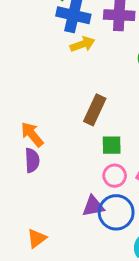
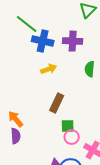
yellow arrow: (83, 44) -> (49, 69), moved
pink circle: (115, 176) -> (72, 137), moved

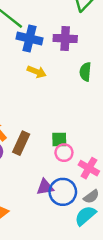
yellow arrow: (49, 69) -> (37, 72), turned 42
brown rectangle: (57, 103) -> (21, 143), moved

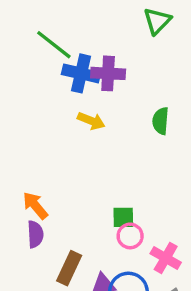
purple cross: (65, 38) -> (108, 73), moved
brown rectangle: (21, 143) -> (69, 268), moved

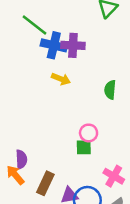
green semicircle: (161, 121) -> (110, 90), moved
orange arrow: (35, 205) -> (15, 175), moved
pink circle: (130, 236) -> (89, 133), moved

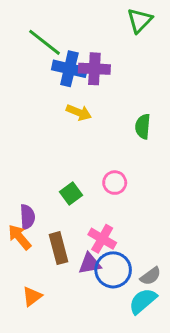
green square: (84, 147) -> (71, 193), moved, turned -35
pink cross: (114, 176) -> (102, 239), moved
brown rectangle: (45, 183) -> (59, 248), turned -40

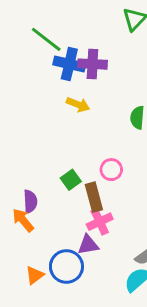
pink cross: (102, 239) -> (100, 222), turned 35
brown rectangle: (59, 248) -> (94, 197), moved
blue circle: (113, 270) -> (66, 267), moved

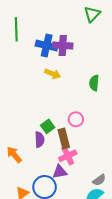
green line: (46, 39) -> (16, 29), moved, turned 50
purple semicircle: (30, 201) -> (39, 140), moved

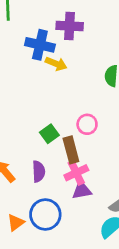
blue cross: (47, 45) -> (40, 45), moved
purple semicircle: (39, 140) -> (39, 171), moved
purple triangle: (60, 172) -> (82, 190), moved

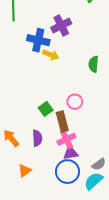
purple cross: (70, 26) -> (61, 26), turned -30
blue circle: (45, 214) -> (67, 172), moved
orange triangle: (16, 223) -> (25, 171), moved

